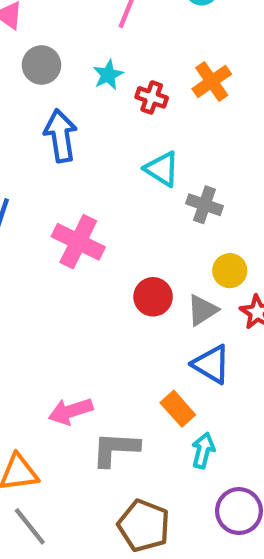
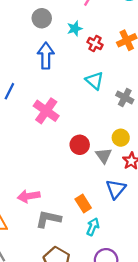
gray cross: (204, 205) -> (125, 97), moved
gray triangle: (202, 310) -> (104, 156), turned -42
blue triangle: (211, 364) -> (116, 189), moved, turned 30

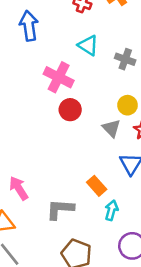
pink cross: (46, 111) -> (59, 77), moved
red circle: (80, 145) -> (70, 110), moved
pink arrow: (29, 196) -> (19, 188), moved, turned 75

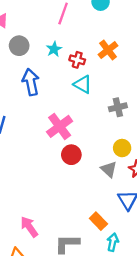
cyan triangle: (88, 45) -> (83, 84), moved
gray cross: (125, 59) -> (118, 107), turned -30
pink cross: (59, 77) -> (60, 126), turned 30

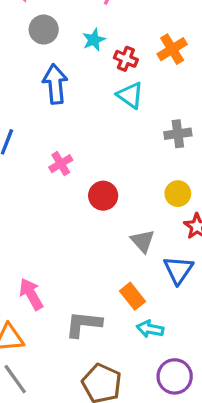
pink cross: (60, 126) -> (61, 164), moved, size x0.6
gray triangle: (109, 169) -> (143, 241), moved
cyan arrow: (113, 242) -> (150, 329), turned -96

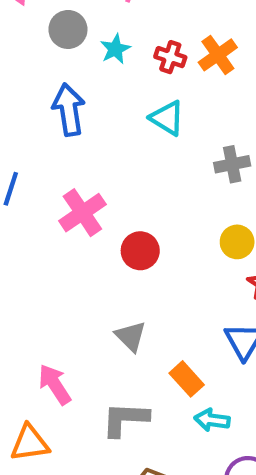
gray circle: (44, 30) -> (68, 29), moved
red cross: (126, 59) -> (170, 57), moved
pink cross: (61, 164) -> (82, 213), size x1.5
gray triangle: (143, 241) -> (131, 336), moved

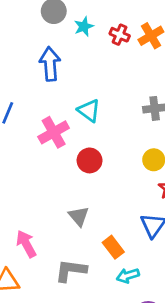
cyan triangle: (167, 118) -> (89, 111), moved
cyan arrow: (212, 420) -> (128, 276), turned -30

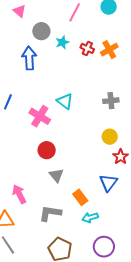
blue arrow: (50, 64) -> (29, 58), moved
pink cross: (54, 132) -> (40, 116), turned -30
red circle: (90, 160) -> (47, 150), moved

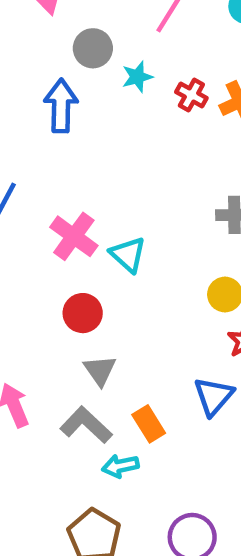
cyan triangle: (65, 101) -> (128, 255), moved
gray L-shape: (50, 213) -> (86, 425), moved, turned 30
cyan arrow: (90, 218) -> (120, 466), moved

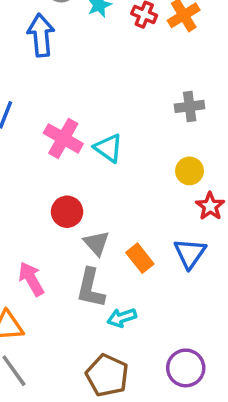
red circle: (83, 313) -> (67, 212), moved
orange rectangle: (149, 424) -> (140, 258), moved
gray L-shape: (86, 425) -> (91, 288), turned -114

